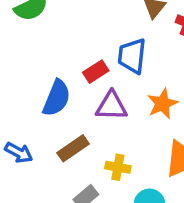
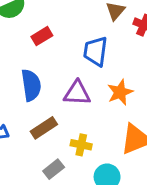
red rectangle: (96, 72) -> (42, 36), moved
blue semicircle: (57, 98) -> (31, 85), turned -32

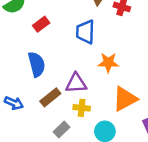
orange star: (120, 92) -> (108, 63), turned 30
purple triangle: (77, 93) -> (76, 83), moved

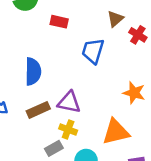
red rectangle: (41, 24) -> (59, 22), moved, turned 35
orange star: (108, 63) -> (134, 93), moved
gray rectangle: (61, 130) -> (54, 148), moved

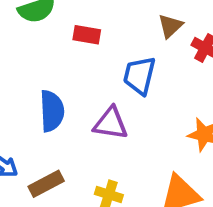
purple triangle: (69, 102) -> (111, 123), moved
brown rectangle: (38, 110) -> (46, 184), moved

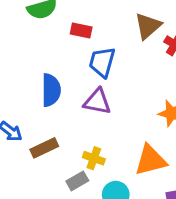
brown triangle: (170, 26) -> (148, 26), size x1.4
blue trapezoid: (139, 76) -> (102, 62), moved

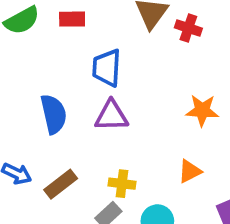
red rectangle: (81, 30) -> (72, 19), moved
orange triangle: (151, 160) -> (190, 171), size x0.6

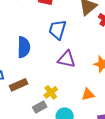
purple triangle: (111, 116) -> (67, 59), moved
yellow cross: (122, 184) -> (51, 92), turned 32

